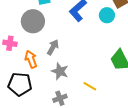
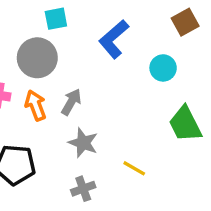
cyan circle: (107, 15) -> (163, 68), moved
orange arrow: (31, 59) -> (36, 105), moved

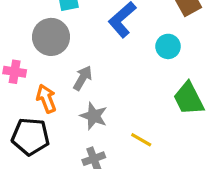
orange arrow: (36, 105) -> (46, 99), moved

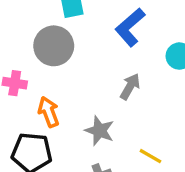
gray arrow: (83, 78) -> (130, 87), moved

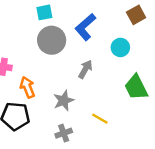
gray circle: (54, 46) -> (52, 40), moved
gray star: (100, 131) -> (64, 101), turned 30

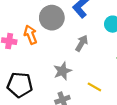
orange arrow: (27, 87) -> (30, 35), moved

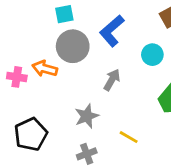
orange arrow: (30, 35) -> (45, 69), turned -54
black pentagon: (20, 85) -> (31, 134), turned -30

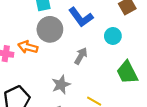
blue L-shape: (112, 31) -> (81, 17), turned -85

